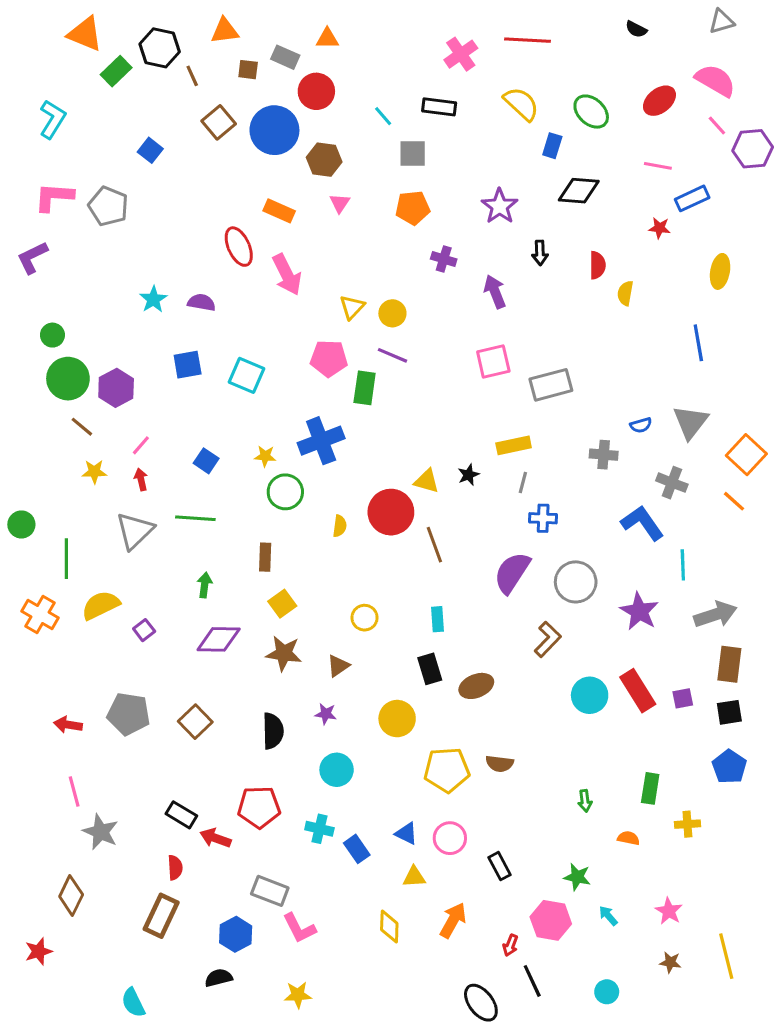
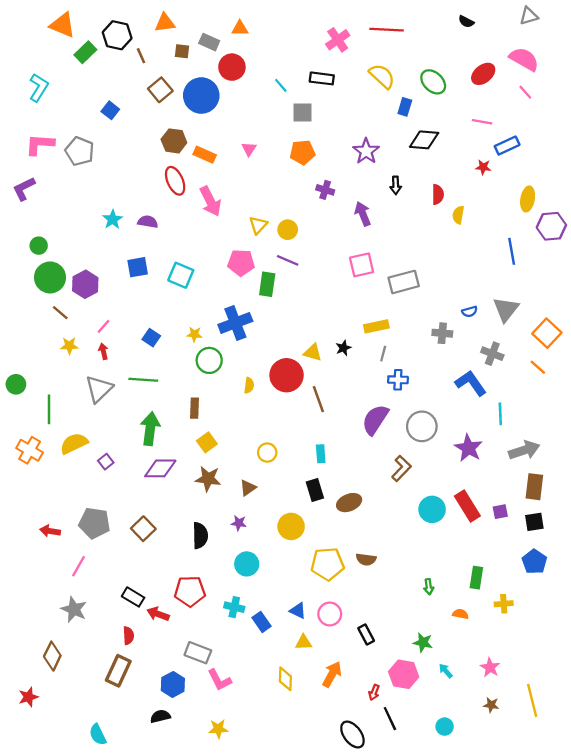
purple hexagon: (753, 149) -> (551, 226), moved
brown hexagon: (324, 160) -> (174, 141), moved
green arrow: (205, 585) -> (150, 429), size x1.8
pink line: (74, 792) -> (78, 566), moved, turned 45

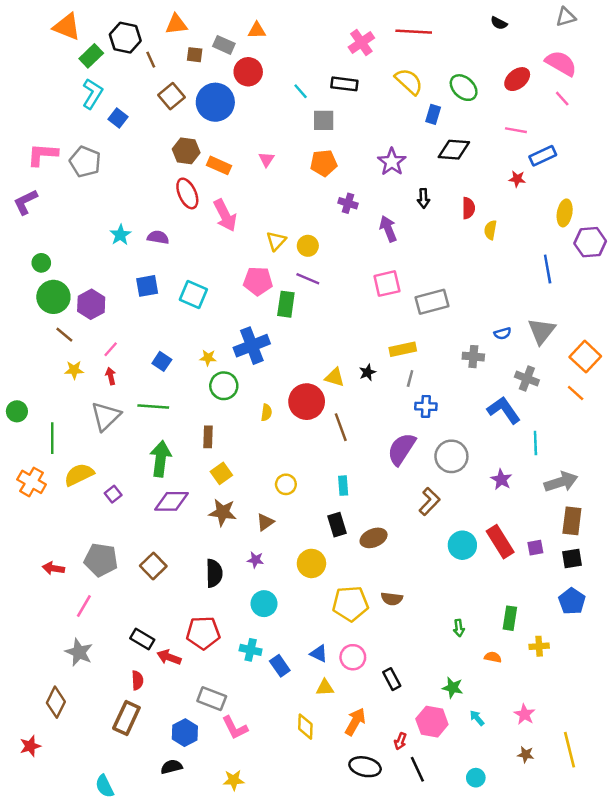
cyan L-shape: (39, 88) -> (92, 94), moved
purple star: (468, 448) -> (501, 479), size x0.7
black ellipse: (352, 735) -> (365, 767), moved, turned -40

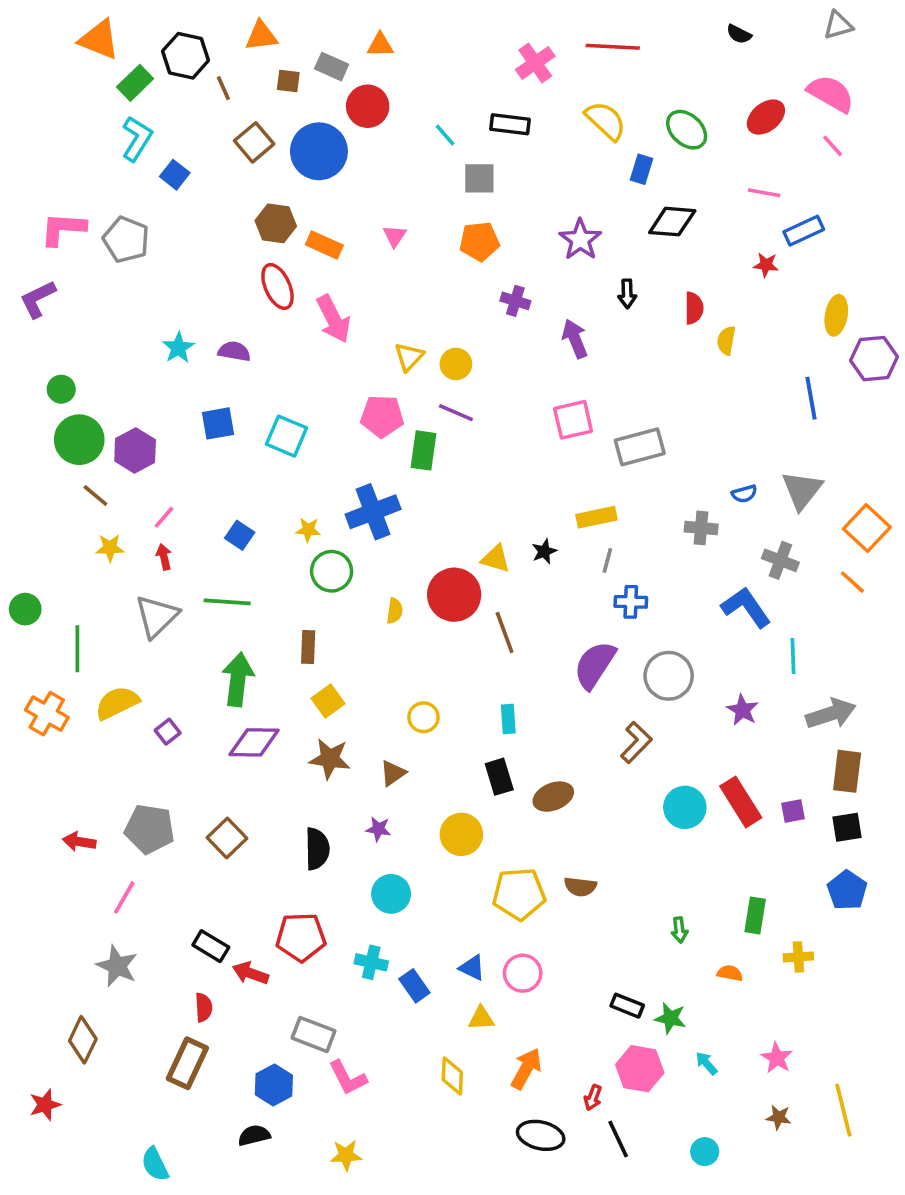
black rectangle: (392, 679) -> (627, 1006), moved, turned -40

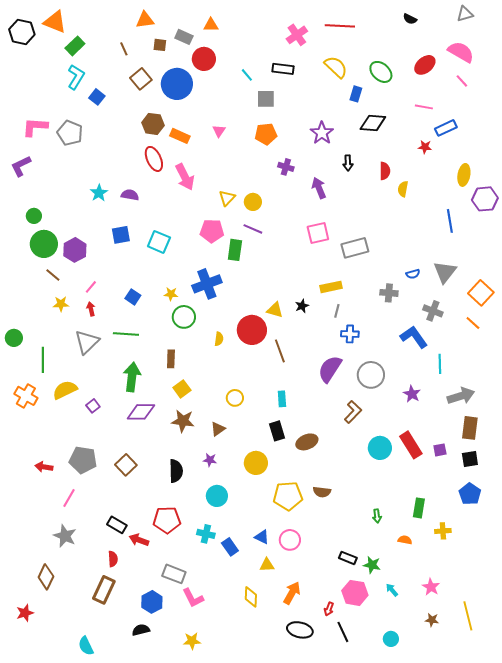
black hexagon: (186, 56) -> (22, 32), moved

